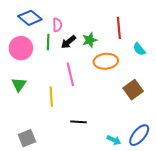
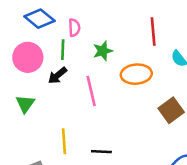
green star: (90, 40) -> (103, 51), moved
black arrow: (68, 42) -> (58, 75), moved
yellow line: (51, 97) -> (64, 141), moved

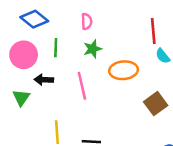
pink semicircle: (74, 28) -> (87, 21), moved
red line: (153, 32) -> (153, 31), moved
black arrow: (58, 75) -> (44, 80), moved, turned 42

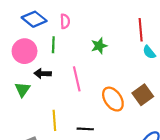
pink semicircle: (87, 21) -> (65, 21), moved
green star: (93, 49) -> (99, 46), moved
orange ellipse: (124, 70) -> (113, 99), moved, turned 60

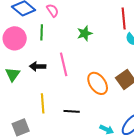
pink semicircle: (65, 21) -> (53, 10), turned -32
black arrow: (43, 74) -> (38, 66), moved

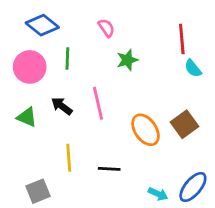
pink semicircle: (53, 10) -> (106, 28), moved
black arrow: (38, 66) -> (62, 106), turned 35
green triangle: (13, 74) -> (27, 117), turned -42

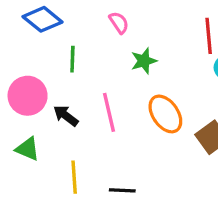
pink circle: (30, 67) -> (28, 96), moved
green triangle: (27, 117) -> (28, 149), moved
orange ellipse: (146, 130) -> (165, 114), moved

